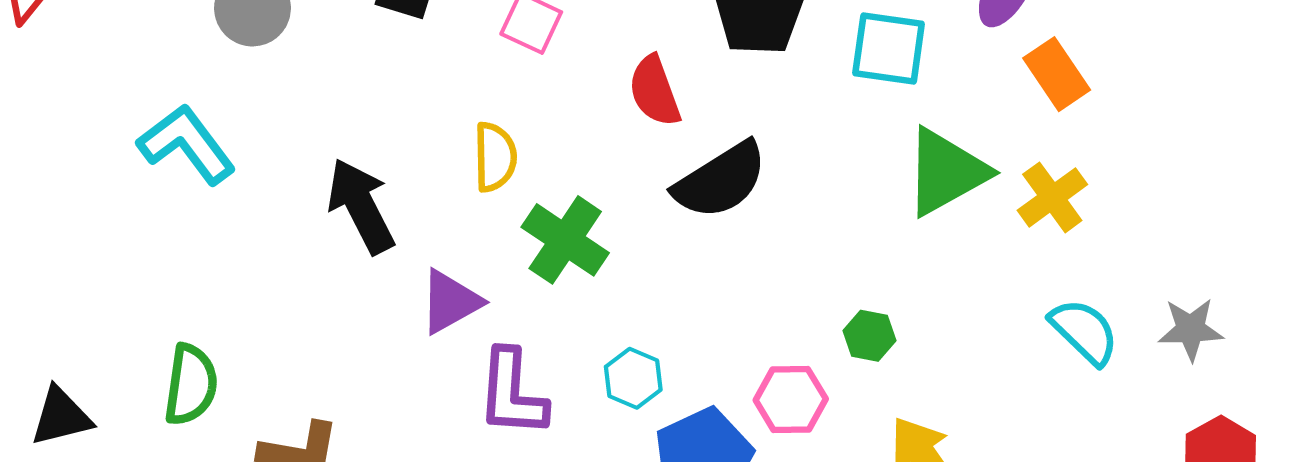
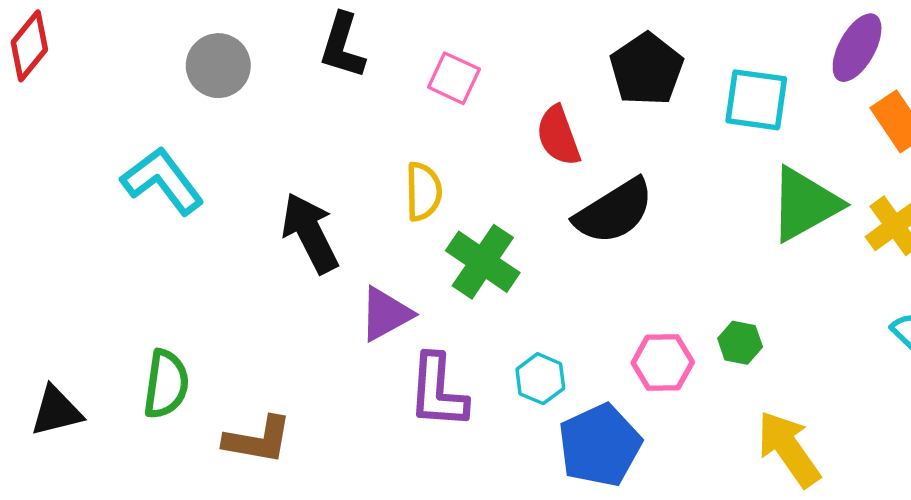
pink hexagon: (791, 400) -> (663, 362), moved

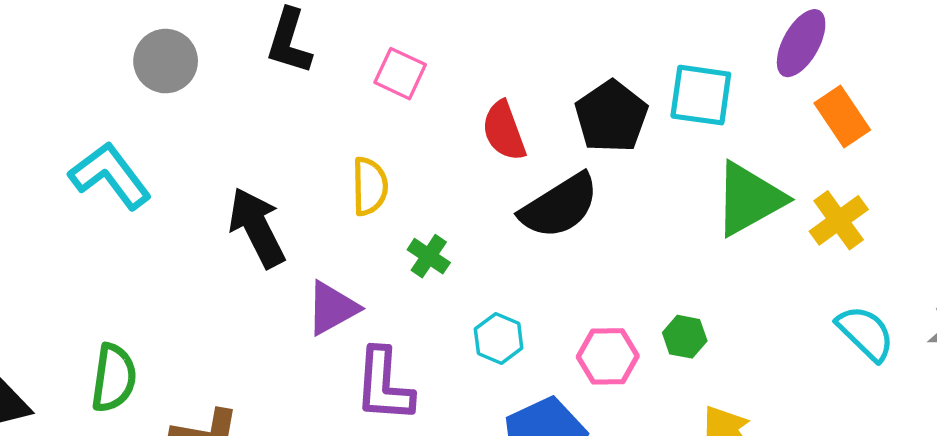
black pentagon: (646, 69) -> (611, 117), moved
green cross: (483, 262) -> (429, 256), size x0.6
cyan hexagon: (540, 379) -> (499, 338), moved

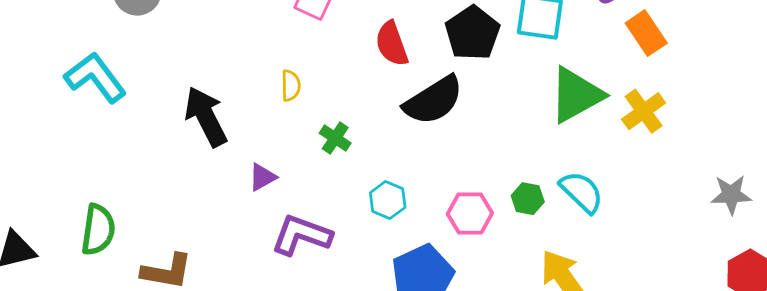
yellow semicircle: (370, 186) -> (291, 86), size x0.7
purple triangle: (332, 308) -> (262, 177), size x0.7
cyan semicircle: (866, 333) -> (582, 192), moved
purple L-shape: (384, 385) -> (301, 235), turned 106

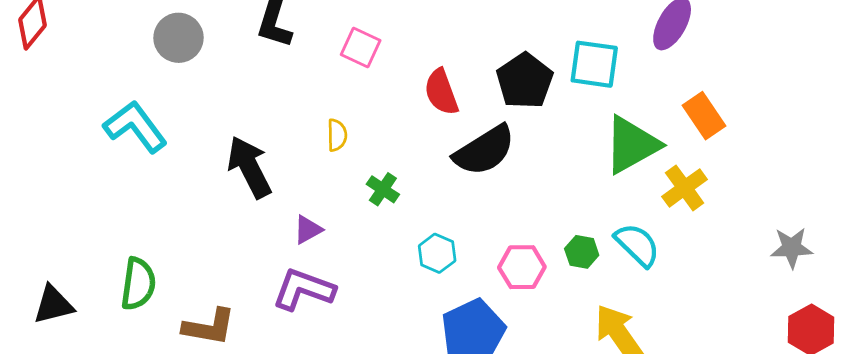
orange rectangle: (646, 33) -> (704, 116), moved
yellow cross: (644, 111) -> (685, 188), moved
purple L-shape: (301, 235) -> (304, 289), moved

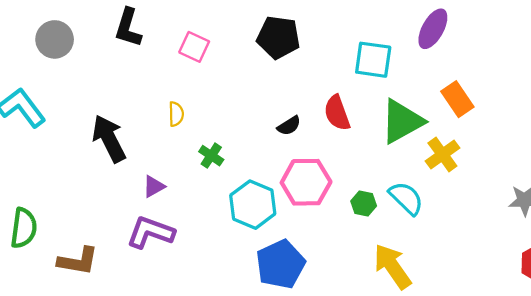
black pentagon: (525, 81) -> (278, 37), moved, turned -30
red semicircle: (441, 92) -> (337, 113), moved
black semicircle: (484, 150) -> (289, 126), size x0.5
cyan hexagon: (437, 253) -> (253, 205), size x1.6
pink hexagon: (522, 267) -> (306, 182), moved, size x1.4

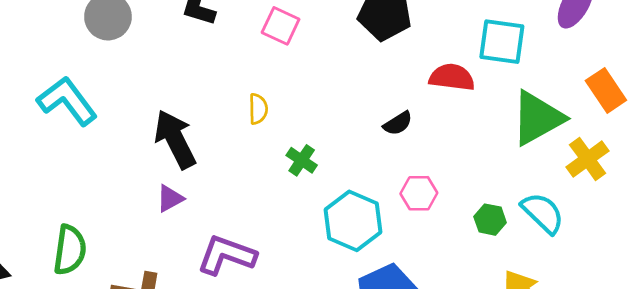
red semicircle: (337, 113) -> (452, 77), moved, turned 117
pink hexagon: (306, 182) -> (419, 193), size x0.6
purple triangle: (154, 186) -> (170, 198), moved

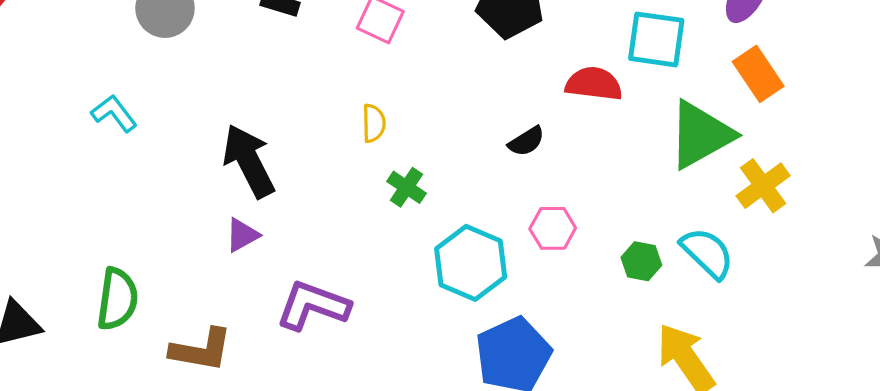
orange rectangle: (606, 90) -> (758, 74), moved
cyan L-shape: (67, 101) -> (114, 113), size x0.6
yellow semicircle: (258, 109) -> (374, 123), moved

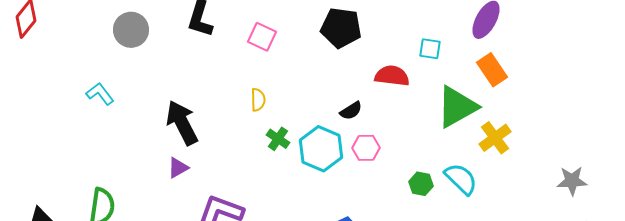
cyan square: (656, 39) -> (430, 49), size x0.6
pink hexagon: (553, 228) -> (366, 148), moved
cyan hexagon: (471, 263) -> (321, 149), moved

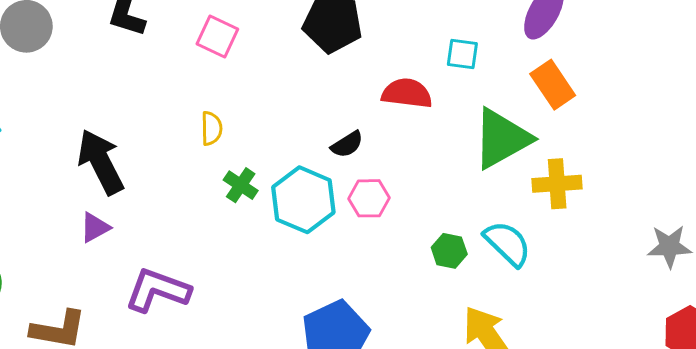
yellow cross: (495, 138) -> (557, 184), turned 32

